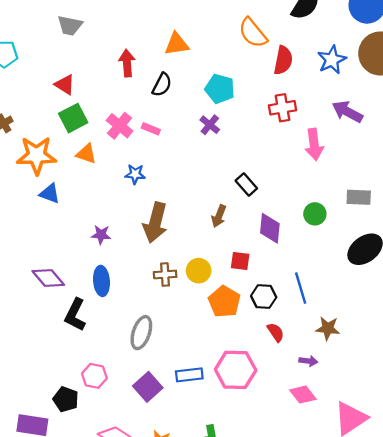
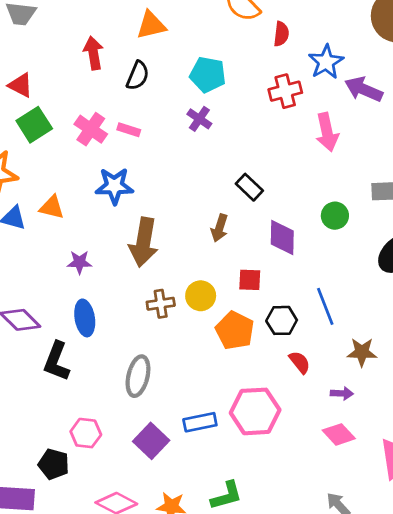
red semicircle: (283, 60) -> (281, 34), size x0.7
blue star: (332, 60) -> (326, 62), moved
orange triangle: (86, 154) -> (52, 207), moved
blue star: (135, 174) -> (114, 186), size x1.5

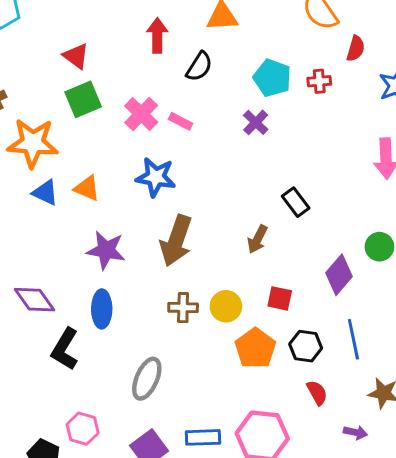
red cross: (285, 91) -> (319, 81), moved, size x0.7
purple diamond: (282, 237) -> (339, 275), moved, turned 30
purple star: (79, 262) -> (106, 250), size x1.5

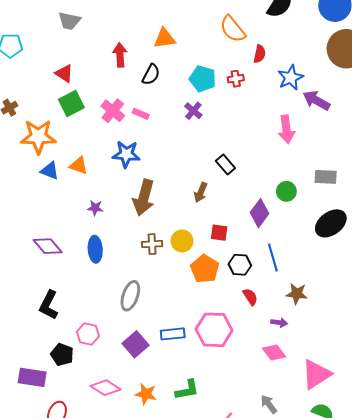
purple star: (106, 250) -> (95, 208), size x0.6
black L-shape: (65, 349) -> (49, 305), moved

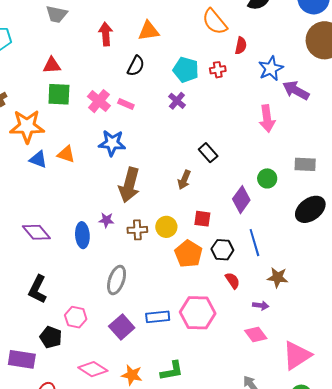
red arrow: (120, 55) -> (106, 34), moved
red triangle: (64, 74) -> (52, 65), turned -36
green square: (71, 104) -> (59, 94), turned 30
purple star: (95, 208) -> (106, 220), moved

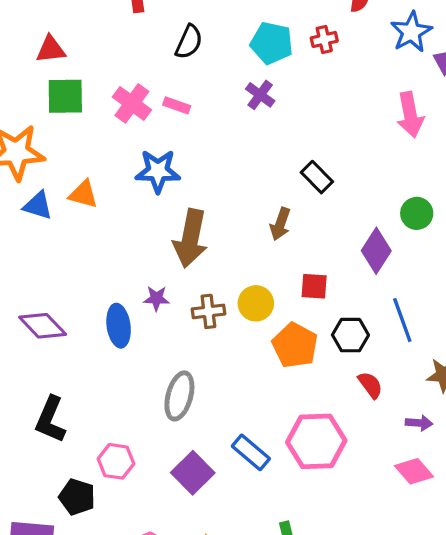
blue rectangle: (158, 317) -> (251, 452), turned 50

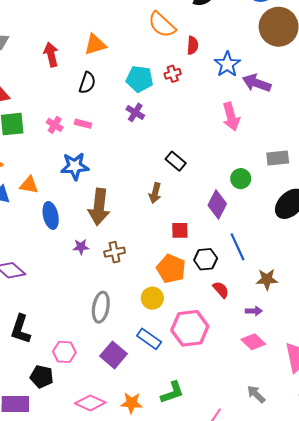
pink cross: (132, 103) -> (55, 125), size x0.7
yellow circle: (256, 303) -> (152, 298), moved
blue ellipse: (119, 326) -> (51, 215), moved

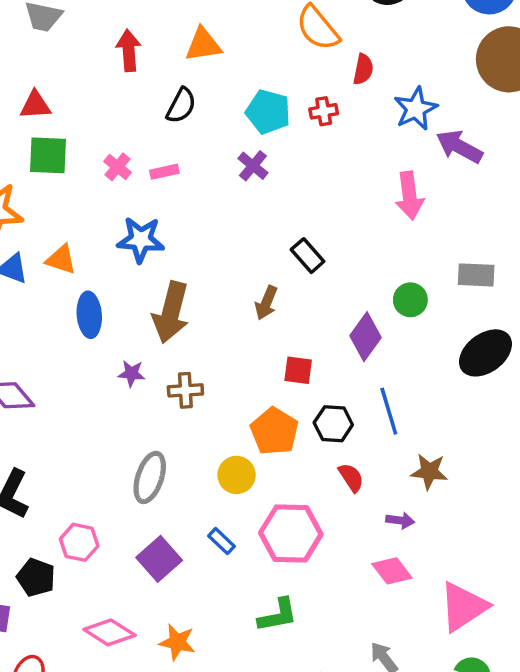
pink rectangle: (83, 124) -> (164, 172), turned -35
blue rectangle: (149, 339) -> (221, 541), size x0.7
green L-shape: (172, 392) -> (278, 615), moved

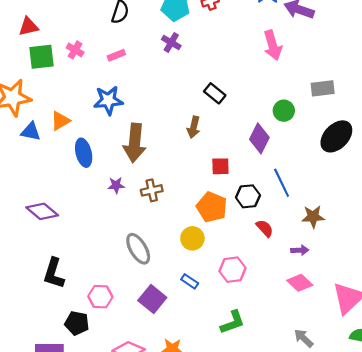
pink cross: (117, 167) -> (75, 50), moved
orange triangle: (61, 259) -> (60, 121), turned -40
gray ellipse: (150, 477) -> (138, 249), turned -40
pink hexagon: (291, 534) -> (232, 270), size x0.7

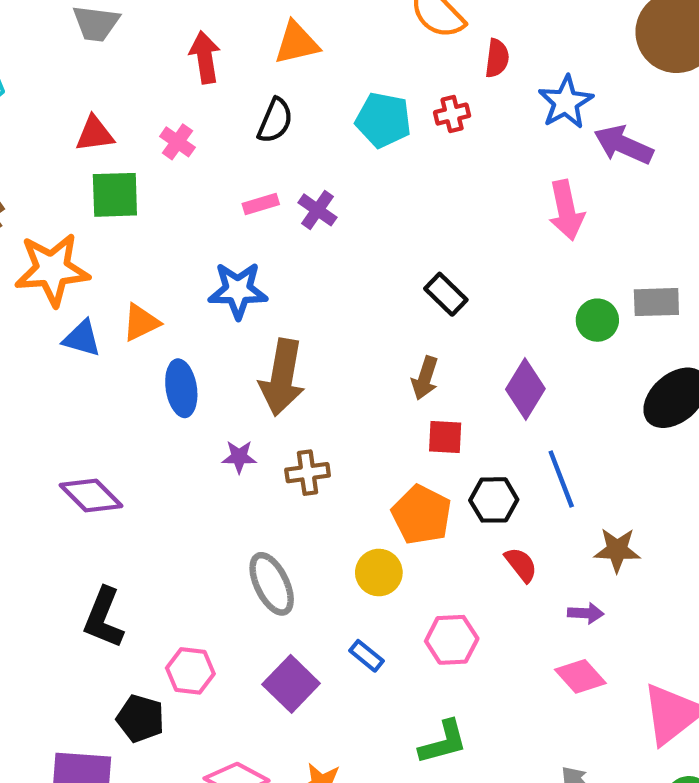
purple cross: (171, 42) -> (317, 210), moved
pink cross: (75, 50) -> (177, 142), moved
green circle: (284, 111) -> (597, 320), moved
brown arrow: (194, 127) -> (425, 378), moved

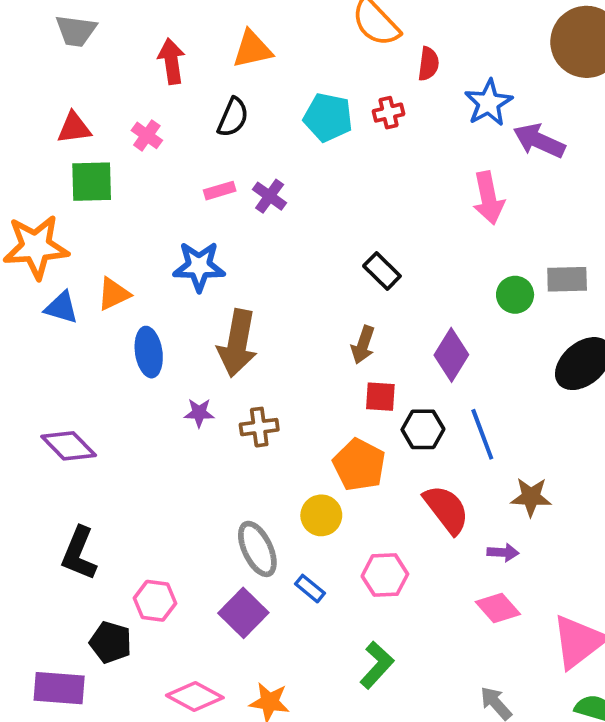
black hexagon: (494, 500) -> (423, 429), moved
red semicircle: (521, 565) -> (446, 509), size x1.6
gray ellipse: (272, 584) -> (257, 549), moved
green L-shape: (443, 742) -> (377, 665), turned -33

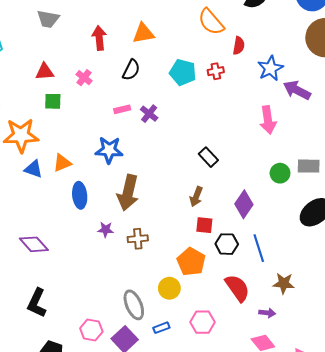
green square: (92, 182) -> (53, 101), size x0.7
blue rectangle: (310, 589) -> (161, 328), turned -63
pink hexagon: (155, 601) -> (91, 330), moved

